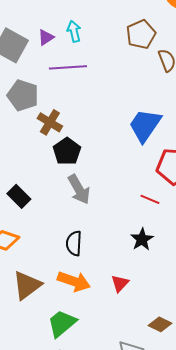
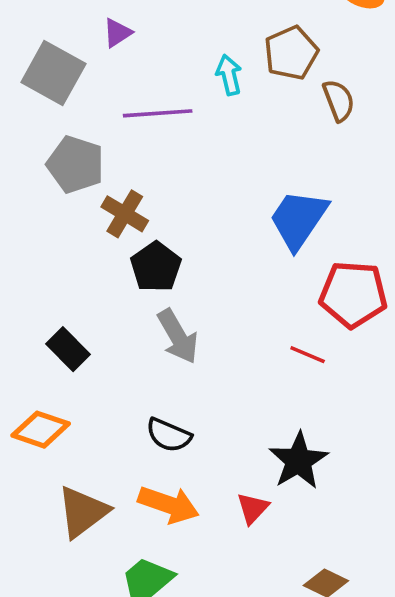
cyan arrow: (74, 31) -> (229, 75), moved
purple triangle: (46, 37) -> (117, 33), moved
black star: (142, 239) -> (298, 461), moved, size x1.4
black semicircle: (74, 243) -> (169, 435), turned -70

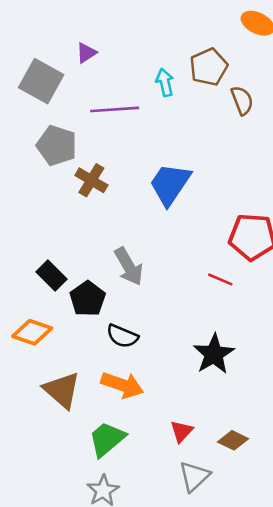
blue trapezoid: (298, 219) -> (170, 184), moved
black pentagon: (156, 267) -> (88, 299), moved
red triangle: (253, 508) -> (182, 431), moved
brown triangle: (83, 512) -> (62, 390), turned -42

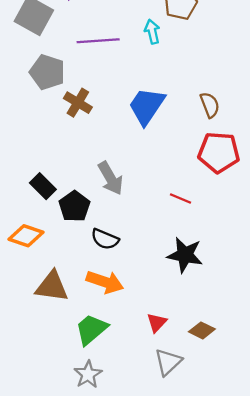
cyan arrow: (165, 82) -> (152, 32), moved
brown semicircle: (242, 100) -> (210, 105), moved
red line: (220, 279) -> (180, 199), moved
black star: (214, 354) -> (185, 255), turned -30
brown triangle: (62, 390) -> (52, 286), turned -33

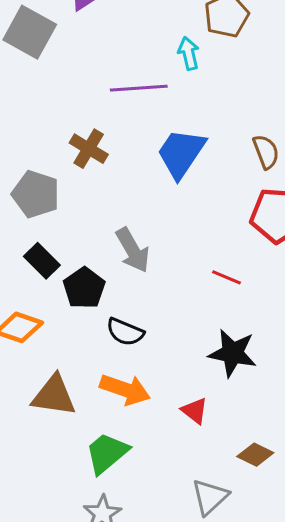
purple line: (98, 41) -> (139, 88), moved
gray pentagon: (47, 72) -> (36, 194), moved
red triangle: (157, 323) -> (195, 411), moved, turned -35

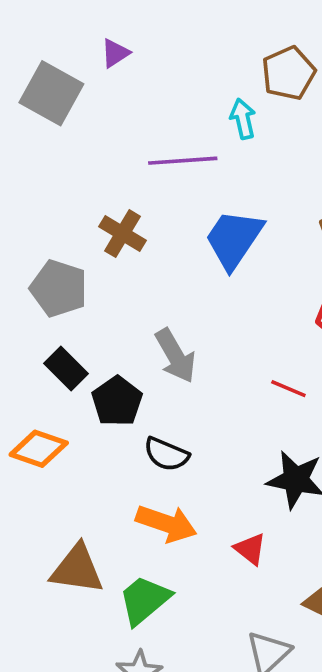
brown triangle: (54, 396) -> (77, 569), moved

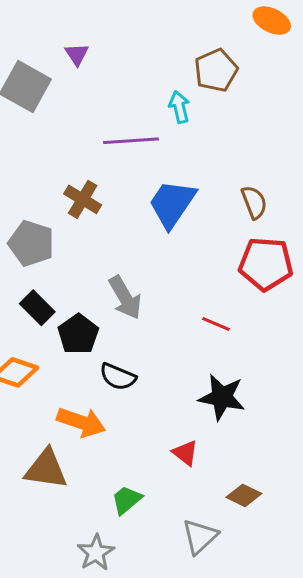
purple triangle: (115, 53) -> (77, 54), turned -30
orange arrow: (166, 523) -> (81, 422), moved
green trapezoid: (144, 600) -> (127, 500), moved, size x0.7

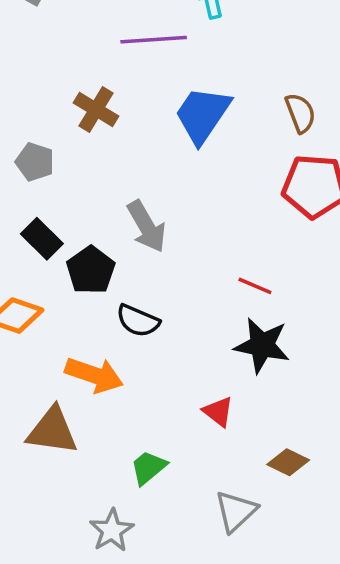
gray pentagon: (31, 243) -> (35, 162), size x0.7
red line: (216, 324) -> (255, 286), moved

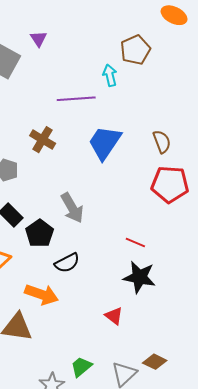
black semicircle: (138, 321) -> (67, 263), turned -50
brown diamond: (288, 462) -> (155, 362), moved
green trapezoid: (148, 468) -> (81, 367), moved

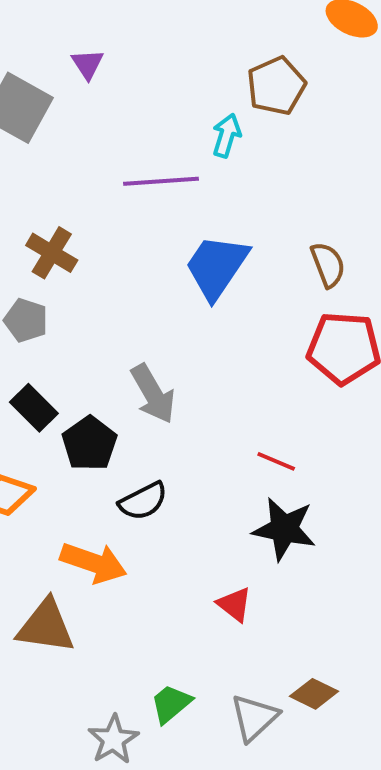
cyan arrow: (110, 75) -> (227, 136), turned 30
brown cross: (43, 140) -> (52, 253), moved

